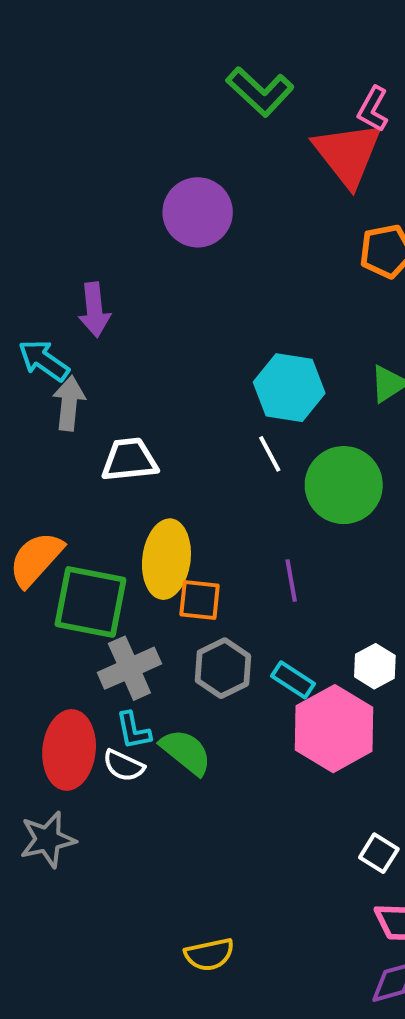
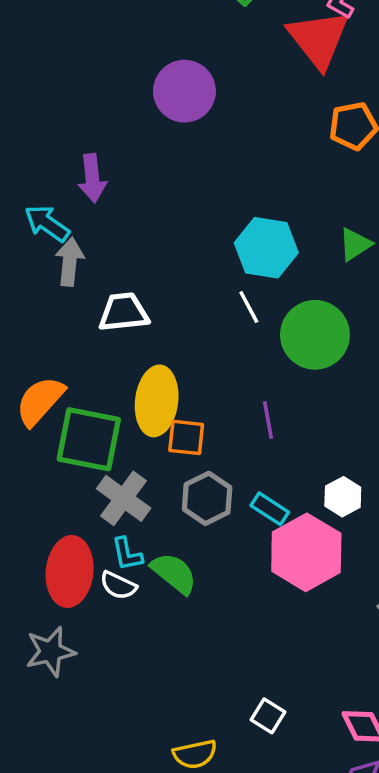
gray cross: (129, 668) -> (124, 498), turned -30
white square: (379, 853) -> (268, 716), moved

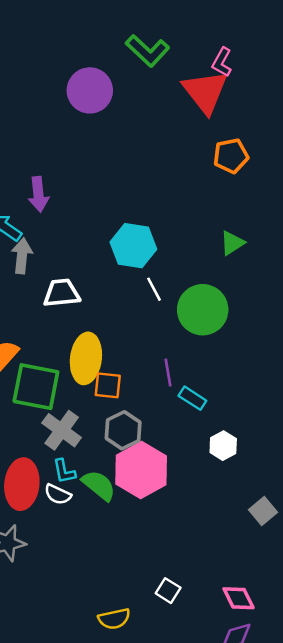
purple circle: (184, 91) -> (90, 90), moved
cyan hexagon: (266, 248) -> (133, 246), moved
white hexagon: (343, 497) -> (223, 446), moved
cyan rectangle: (270, 509) -> (192, 398), moved
pink hexagon: (306, 552) -> (141, 470), moved

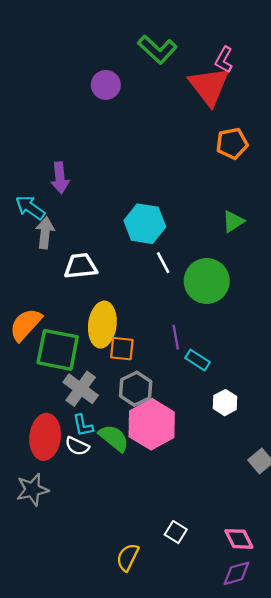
purple circle: (90, 90) -> (106, 85), size x0.7
yellow semicircle: (114, 619) -> (128, 557), turned 128

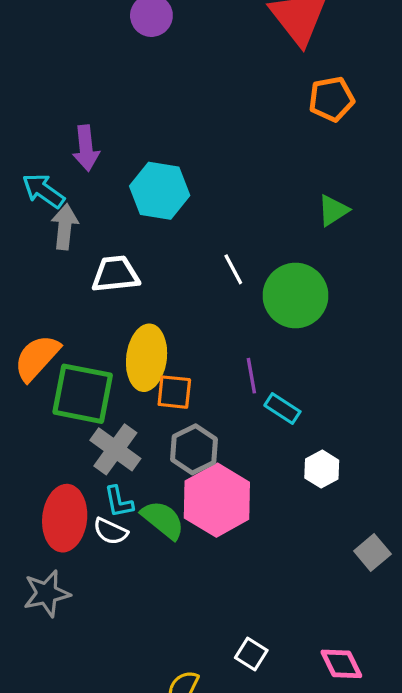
cyan hexagon: (145, 224) -> (160, 191), moved

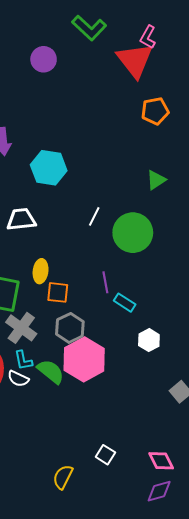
white line: (233, 269) -> (94, 216), turned 54
yellow ellipse: (147, 358) -> (41, 271), size x0.6

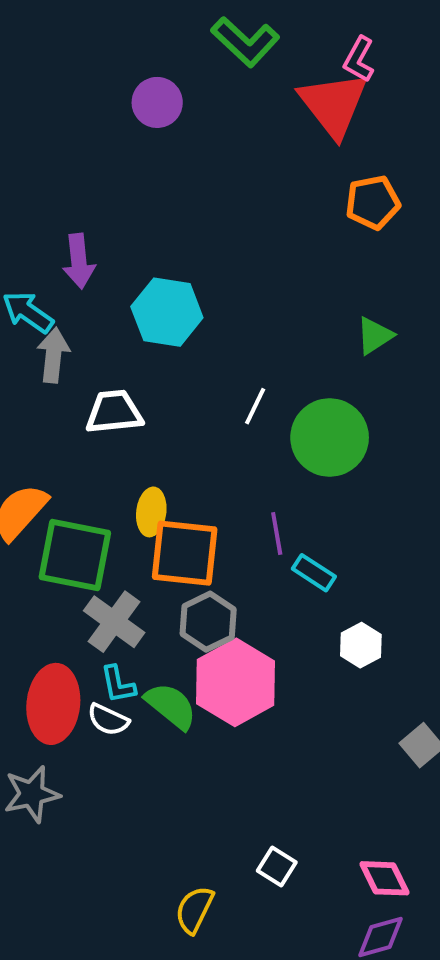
orange square: (58, 292) -> (185, 553), size x1.6

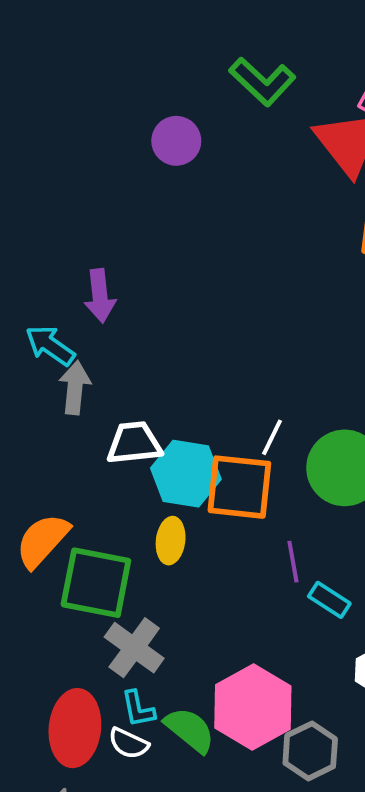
cyan hexagon: (167, 312) -> (186, 474), moved
orange square: (185, 553) -> (239, 487), moved
gray hexagon: (208, 622) -> (310, 751), moved

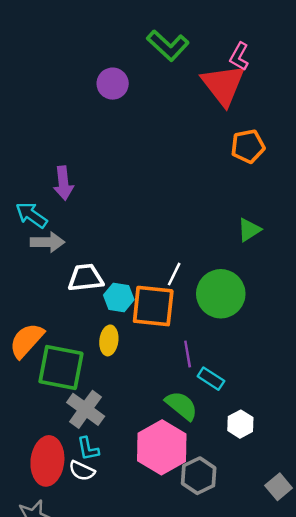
gray arrow: (75, 388) -> (47, 242), turned 84
cyan hexagon: (186, 474) -> (119, 297), size x0.7
green semicircle: (190, 730) -> (181, 406), moved

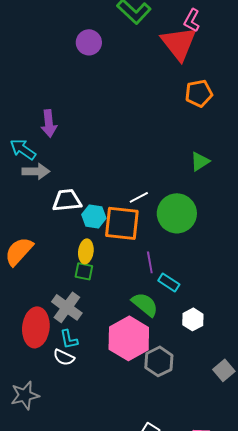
white line: (174, 274) -> (139, 197), turned 36
green square: (61, 368) -> (84, 271), moved, size x0.5
red ellipse: (47, 461) -> (36, 327), moved

